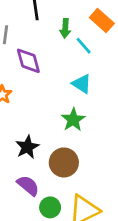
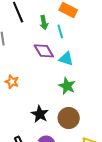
cyan line: (84, 46) -> (60, 31), turned 40
purple diamond: (28, 61) -> (44, 51), moved

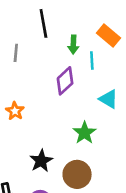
purple diamond: (44, 51) -> (65, 81), turned 65
cyan triangle: (66, 59) -> (108, 99), moved

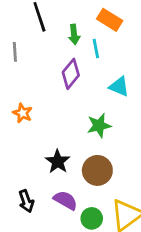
green star: (84, 133) -> (99, 125), turned 30

